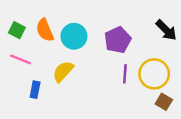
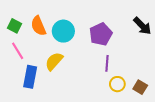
pink line: (20, 59) -> (18, 51), turned 36
yellow circle: (154, 74) -> (117, 84), moved, size x0.6
blue rectangle: (35, 90) -> (30, 77), size x1.5

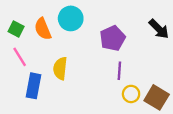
cyan circle: (63, 31) -> (71, 18), moved
yellow semicircle: (54, 61) -> (60, 68), turned -36
brown square: (140, 87) -> (157, 97), size x1.5

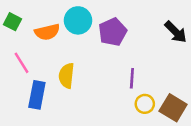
green square: (16, 29) -> (12, 22), moved
orange semicircle: (43, 29) -> (47, 32), turned -80
purple pentagon: (112, 38) -> (113, 32), moved

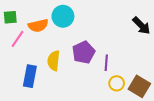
green square: (12, 22) -> (10, 17), turned -32
purple pentagon: (113, 32) -> (84, 52), moved
pink line: (21, 63) -> (18, 39), moved, turned 66

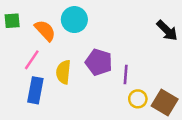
orange semicircle: (38, 26) -> (45, 31), turned -120
pink line: (18, 39) -> (32, 60), moved
purple pentagon: (84, 52) -> (99, 62), turned -30

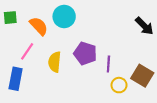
blue rectangle: (35, 90) -> (16, 79), moved
brown square: (165, 102) -> (142, 76), moved

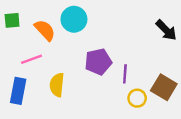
pink line: (27, 51) -> (31, 59), turned 36
purple pentagon: (85, 53) -> (98, 62), turned -30
yellow semicircle: (55, 62) -> (57, 85), moved

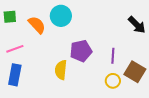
pink line: (31, 59) -> (15, 49), moved
purple line: (125, 74) -> (113, 56), moved
yellow semicircle: (57, 85) -> (61, 70), moved

